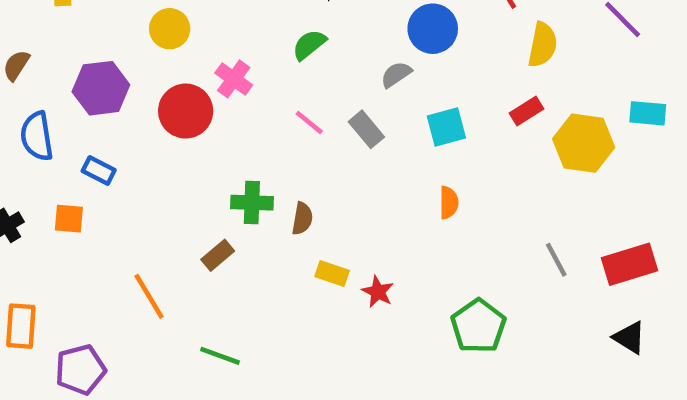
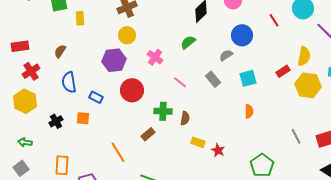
yellow semicircle: (543, 45) -> (304, 56), moved
purple hexagon: (101, 88) -> (114, 60), moved
red circle: (186, 111) -> (132, 90), moved
pink line: (309, 122) -> (180, 82), moved

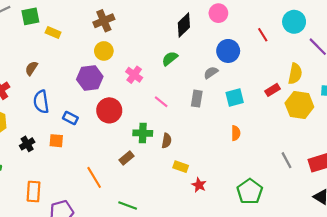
yellow rectangle: (80, 18) -> (53, 33), turned -64
gray rectangle: (213, 79) -> (197, 99), turned 49
red star: (218, 150) -> (199, 185), moved

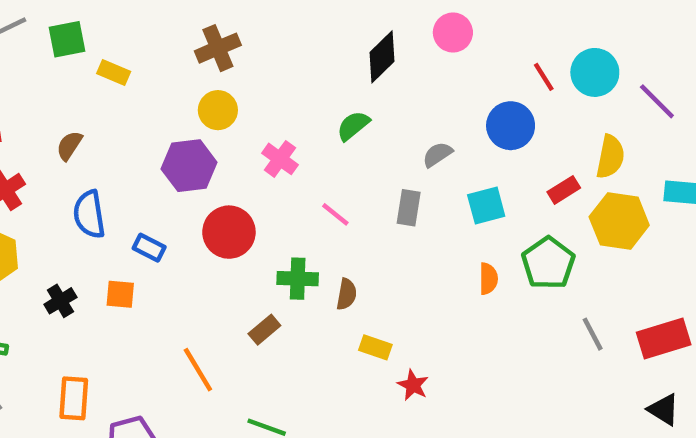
cyan circle: (294, 22) -> (595, 72), moved
blue circle: (228, 51) -> (511, 126), moved
green pentagon: (250, 191) -> (548, 263), moved

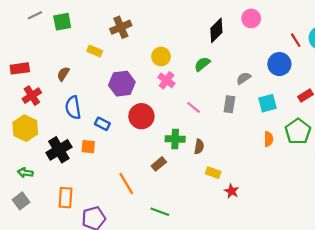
brown cross: (218, 48) -> (121, 27), moved
yellow rectangle: (114, 72) -> (95, 51), moved
yellow circle: (218, 110) -> (161, 56), moved
black cross: (60, 301) -> (59, 150), size x1.6

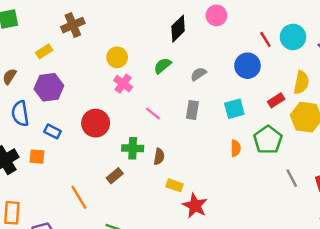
yellow rectangle: (95, 51) -> (44, 51), turned -56
gray semicircle: (244, 78) -> (198, 74), moved
purple hexagon: (122, 84) -> (49, 87), moved
red star: (232, 191) -> (195, 206), size x1.5

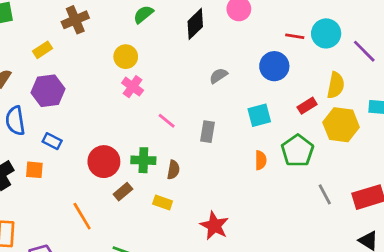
red line: (265, 39) -> (295, 36), turned -49
green semicircle: (163, 66) -> (143, 14), moved
gray rectangle: (192, 110) -> (207, 132), moved
red circle: (96, 123) -> (104, 162), moved
yellow rectangle: (175, 185) -> (163, 202), moved

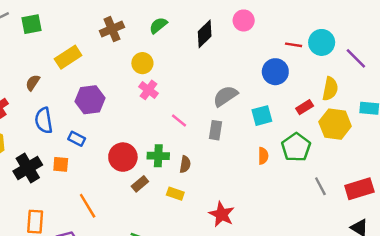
brown cross: (75, 20) -> (112, 29), moved
yellow rectangle: (43, 50) -> (68, 57), size x1.5
gray semicircle: (218, 76) -> (225, 96), moved, size x1.5
purple hexagon: (48, 91) -> (90, 100), moved
orange line: (82, 216) -> (88, 206), moved

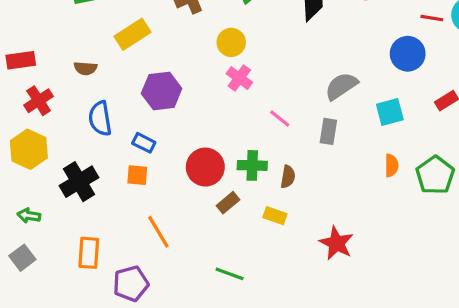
brown semicircle: (33, 83) -> (86, 68), turned -119
green pentagon: (296, 147) -> (435, 175), moved
orange square: (61, 164) -> (137, 175), moved

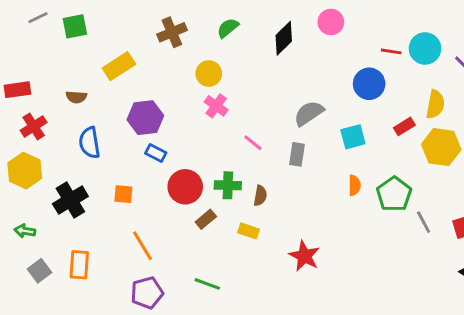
blue rectangle: (144, 143) -> (156, 153), moved
gray square: (22, 258) -> (40, 271), moved
purple pentagon: (131, 284) -> (147, 293), moved

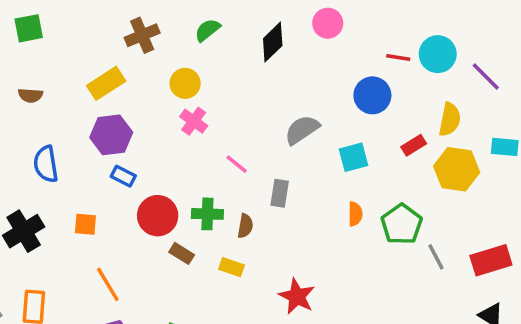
yellow rectangle: (119, 66) -> (106, 83), moved
brown semicircle: (76, 97) -> (30, 95), moved
gray rectangle: (297, 154) -> (280, 193), moved
brown rectangle: (206, 219) -> (182, 253), turned 72

